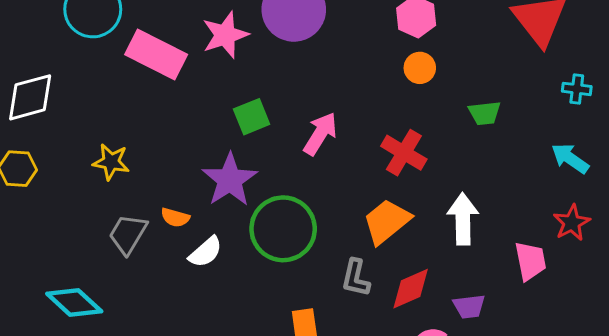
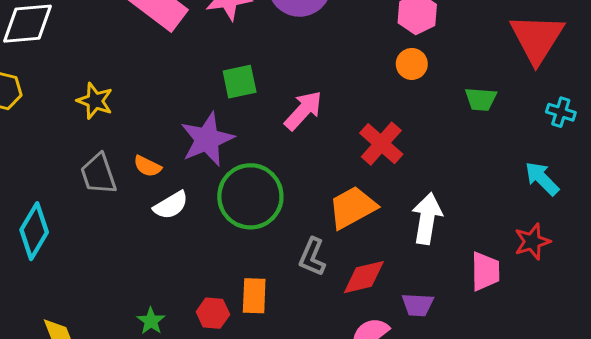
green trapezoid: (485, 113) -> (481, 99), moved
gray trapezoid: (128, 234) -> (99, 174), turned -60
cyan diamond: (74, 302) -> (34, 231), turned 68

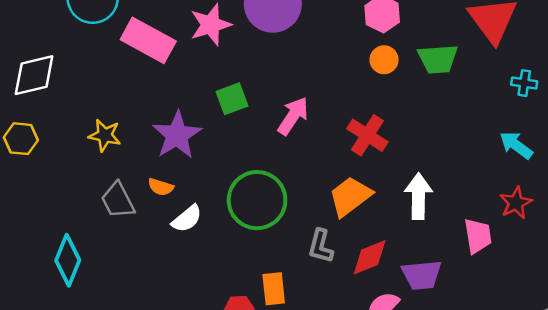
green trapezoid: (481, 99) -> (438, 59), moved, size x1.4
purple star: (207, 139) -> (177, 135), moved
purple trapezoid: (418, 305) -> (422, 275), size x1.4

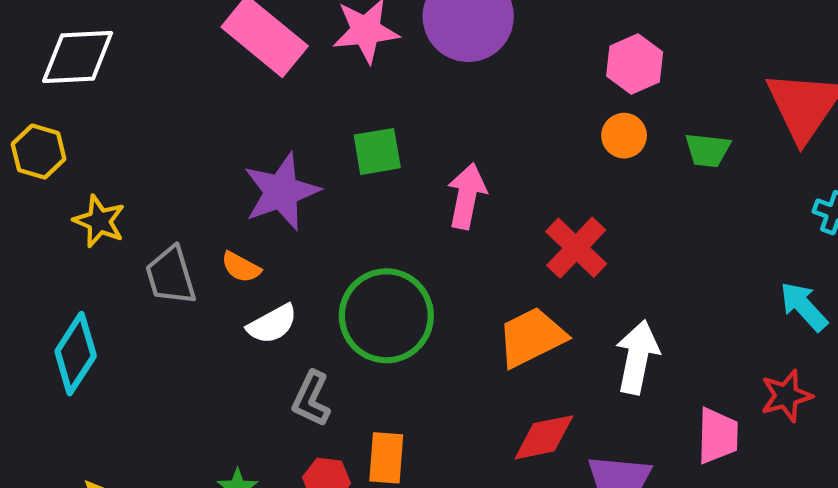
green trapezoid: (438, 59) -> (708, 150), size x0.7
pink arrow: (293, 116) -> (467, 196), turned -33
yellow star: (105, 135) -> (99, 221), moved
gray L-shape: (321, 246) -> (311, 399), moved

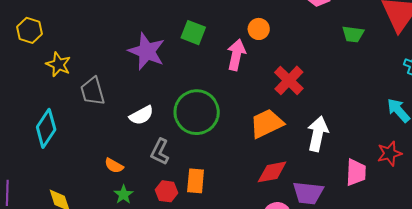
orange circle: (624, 136) -> (259, 29), moved
green square: (377, 151) -> (193, 33), turned 30
purple star: (281, 192) -> (147, 51), turned -30
orange semicircle: (241, 267) -> (114, 166), moved

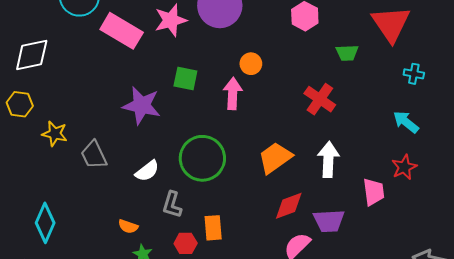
red cross: (289, 80) -> (320, 99), moved
cyan diamond: (46, 128) -> (45, 223), moved

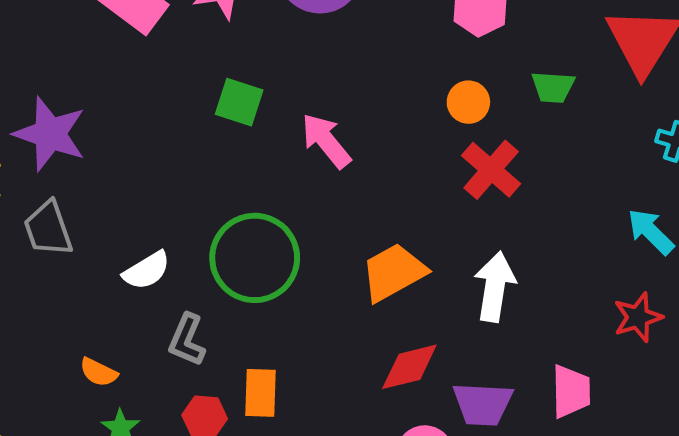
orange circle: (251, 64) -> (468, 102), moved
pink arrow: (233, 94) -> (326, 141), turned -48
purple star: (142, 105) -> (50, 134), moved
pink trapezoid: (374, 192) -> (571, 391), moved

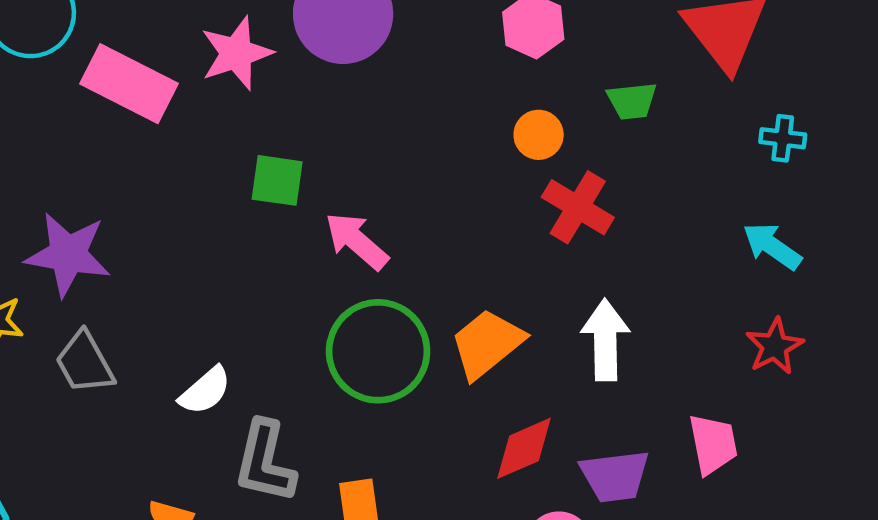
pink arrow: (326, 141) -> (357, 241), moved
green circle: (255, 258) -> (378, 351), moved
gray L-shape: (187, 340) -> (265, 462), size x1.4

